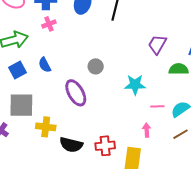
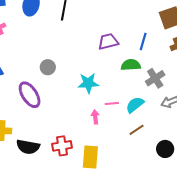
purple trapezoid: (157, 44) -> (108, 42), turned 50
pink arrow: (147, 130) -> (95, 117), moved

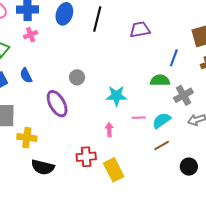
purple trapezoid: (108, 42) -> (140, 30), moved
pink arrow: (95, 117) -> (109, 130), moved
black semicircle: (28, 147) -> (43, 167), moved
yellow rectangle: (90, 157) -> (114, 170), turned -35

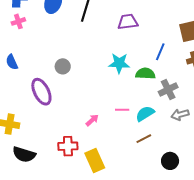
cyan star: (116, 96) -> (119, 63), moved
pink arrow: (109, 130) -> (92, 120), turned 48

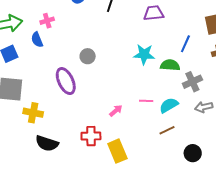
pink cross: (18, 21) -> (47, 21), moved
blue semicircle: (12, 62) -> (37, 40), moved

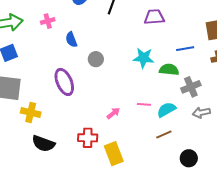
blue semicircle: (37, 40) -> (71, 40), moved
blue line: (185, 44) -> (185, 49), turned 54
gray circle: (88, 56) -> (96, 59), moved

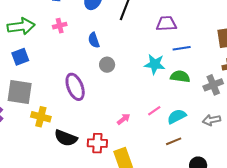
blue semicircle: (71, 40) -> (94, 40), moved
blue line: (185, 49) -> (182, 48), moved
gray cross: (191, 87) -> (213, 85), moved
pink line: (144, 104) -> (154, 111), turned -40
black semicircle: (43, 144) -> (66, 138), moved

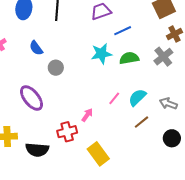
gray arrow: (212, 120) -> (168, 103), moved, turned 48
red cross: (97, 143) -> (67, 132), moved

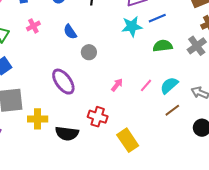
cyan star: (101, 54) -> (132, 26), moved
pink arrow: (87, 115) -> (117, 85), moved
red cross: (67, 132) -> (98, 117), turned 30

